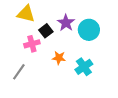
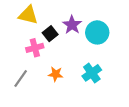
orange star: (59, 58) -> (56, 74), moved

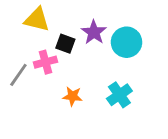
black square: (50, 34) -> (65, 44), turned -32
gray line: (21, 78) -> (18, 75), moved

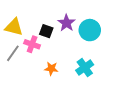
yellow triangle: (37, 19) -> (14, 27), moved
pink cross: (45, 62) -> (32, 44), turned 35

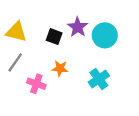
pink cross: (32, 44) -> (36, 84), moved
orange star: (51, 69) -> (60, 68), moved

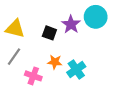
cyan circle: (105, 35) -> (96, 17), moved
cyan cross: (99, 79) -> (76, 69), moved

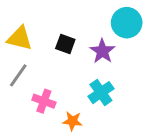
purple star: (71, 24) -> (102, 51), moved
orange star: (55, 62) -> (72, 121), moved

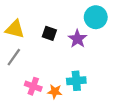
cyan cross: (101, 93) -> (76, 81), moved, turned 30
pink cross: (44, 101) -> (33, 86), moved

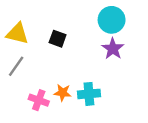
purple star: (77, 39) -> (113, 49), moved
orange star: (55, 92) -> (63, 93), moved

